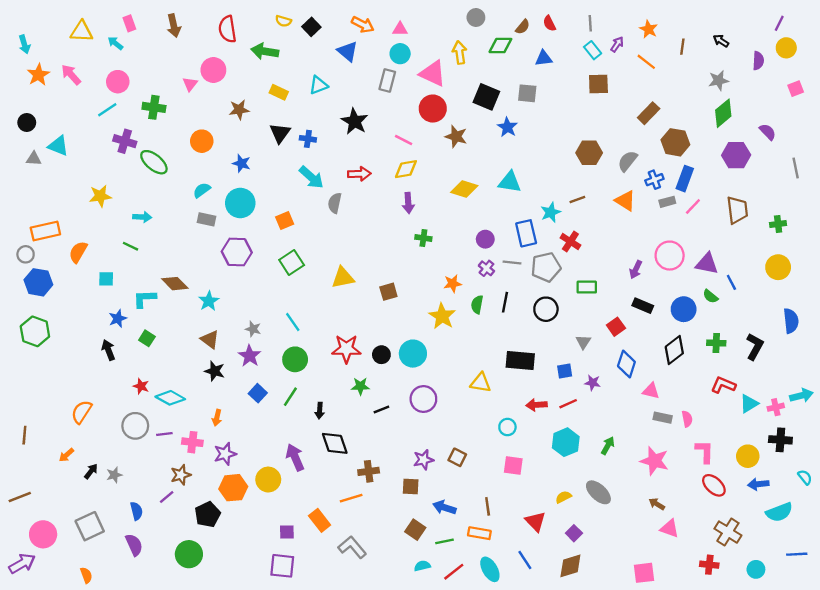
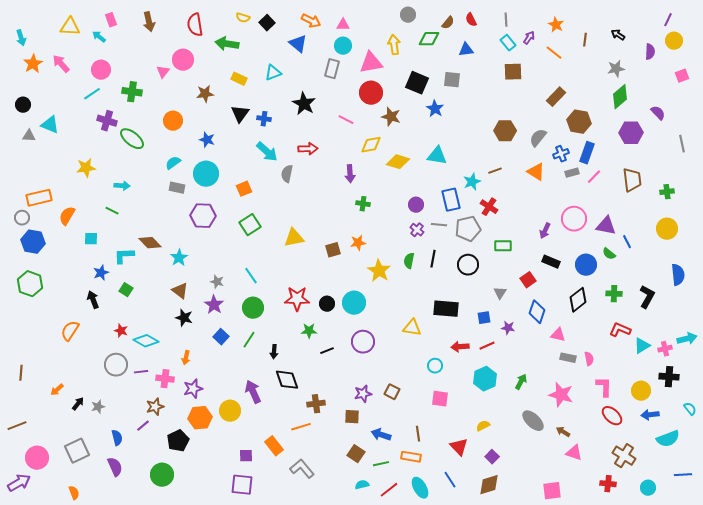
pink triangle: (433, 74) -> (371, 63), turned -35
yellow diamond: (406, 169) -> (371, 145), moved
orange star: (453, 284) -> (358, 243), moved
orange semicircle: (82, 412) -> (70, 331), moved
gray ellipse: (598, 492) -> (533, 421), moved

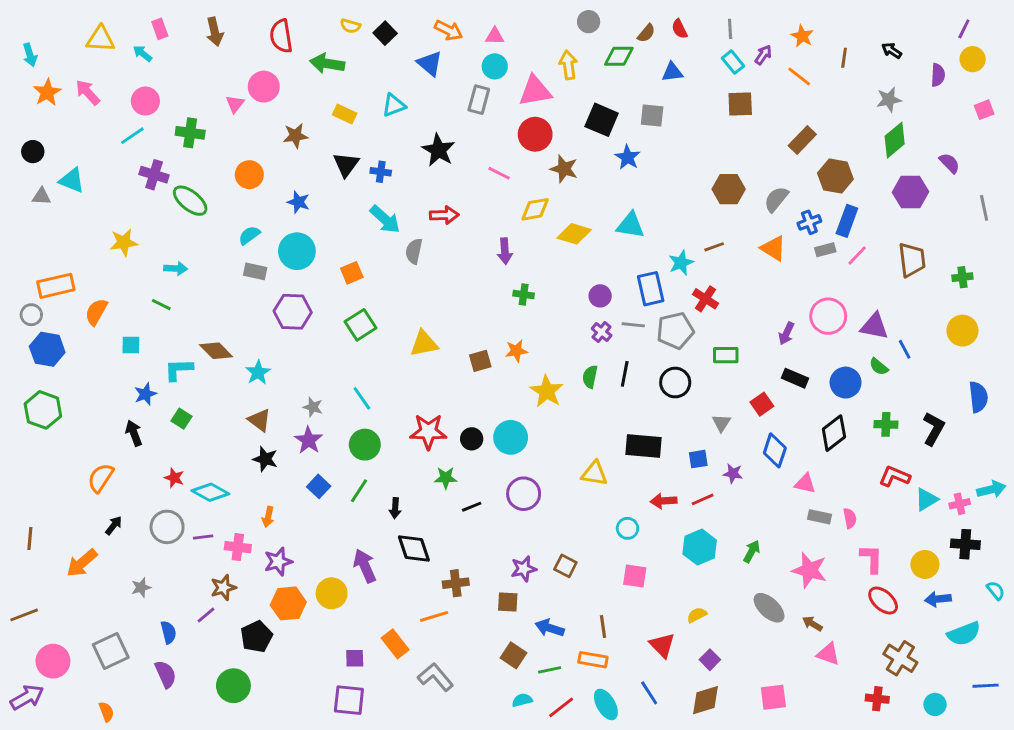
orange arrow: (57, 390) -> (82, 563), size x1.6
black arrow: (78, 404) -> (114, 525), moved
pink square: (552, 491) -> (773, 697), moved

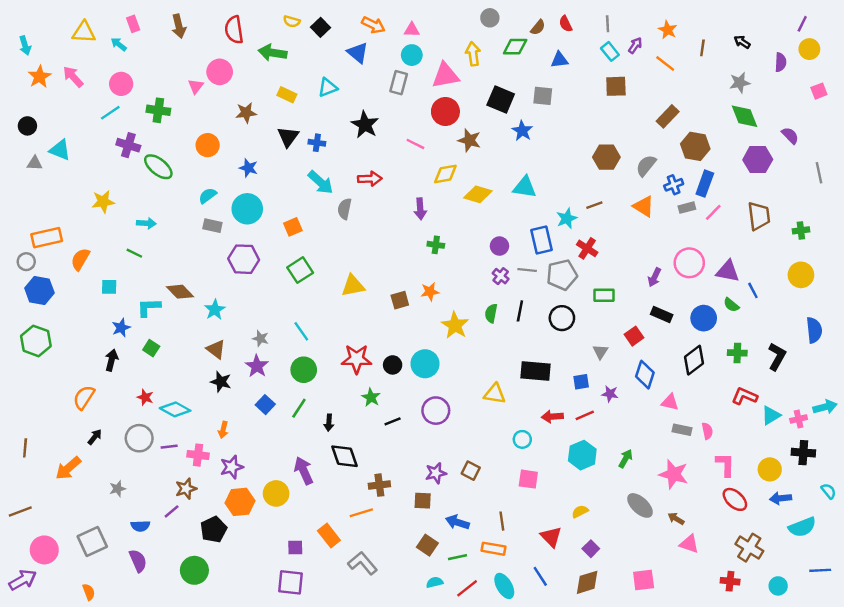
green diamond: (895, 140) -> (744, 116), turned -72
black arrow: (134, 433) -> (112, 360), turned 35
green star: (446, 478) -> (371, 397), turned 30
blue semicircle: (168, 632) -> (140, 526), turned 102

